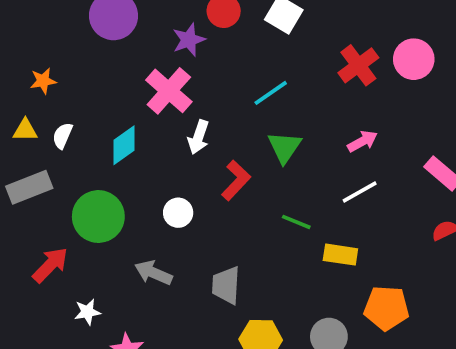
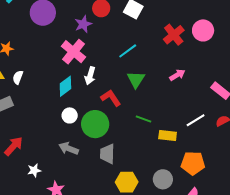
cyan diamond: (124, 145) -> (65, 86), moved
red L-shape: (236, 180) -> (111, 98), turned -75
white line: (360, 192) -> (196, 120), moved
white circle: (178, 213) -> (70, 115), moved
green circle: (98, 217) -> (95, 124), moved

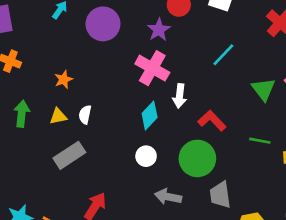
green triangle: (136, 79) -> (264, 89), moved
white circle: (70, 115) -> (146, 156), moved

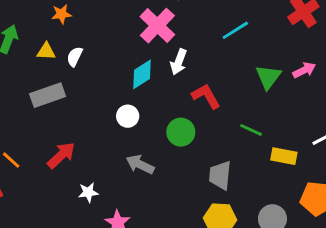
green circle: (197, 158) -> (181, 132), size x0.7
gray trapezoid: (220, 195) -> (220, 175), moved

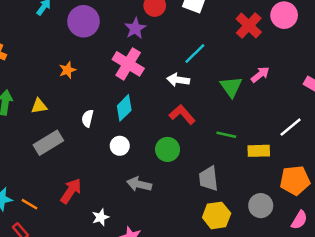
orange star: (61, 14) -> (67, 70), moved
white semicircle: (75, 57) -> (88, 118), moved
white arrow: (179, 62) -> (178, 80), moved, turned 90

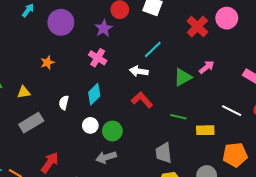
pink cross: (128, 64) -> (98, 58), size x0.7
green triangle: (231, 87) -> (183, 77), turned 36
white line: (291, 127) -> (232, 111), turned 66
green circle: (168, 149) -> (112, 131), moved
gray arrow: (139, 184) -> (106, 157), turned -30

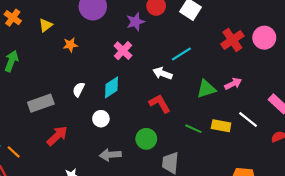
yellow triangle: (24, 92) -> (46, 25), moved, turned -40
white line: (232, 111) -> (248, 120), moved
yellow rectangle: (205, 130) -> (221, 126), moved
green circle: (112, 131) -> (146, 139), moved
red arrow: (50, 163) -> (57, 136), moved

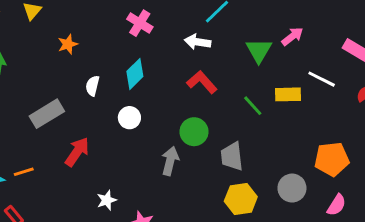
orange star: (70, 45) -> (68, 44), moved
green triangle: (206, 89) -> (259, 50), turned -30
green line: (193, 129) -> (253, 106), turned 35
orange line: (14, 152) -> (24, 172), moved, turned -48
gray arrow: (110, 155) -> (170, 161), moved, turned 120

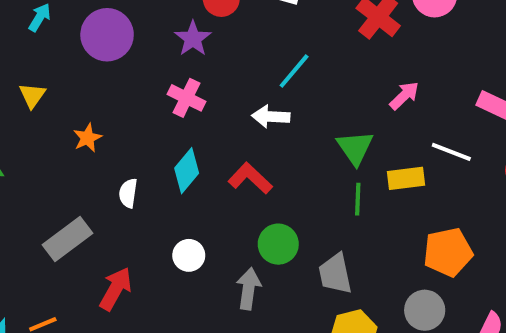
green triangle: (259, 50) -> (355, 148), moved
red L-shape: (202, 82) -> (250, 178), moved
green line: (253, 106) -> (358, 199), turned 50
white circle: (129, 118) -> (189, 255), moved
orange pentagon: (332, 159) -> (448, 252), moved

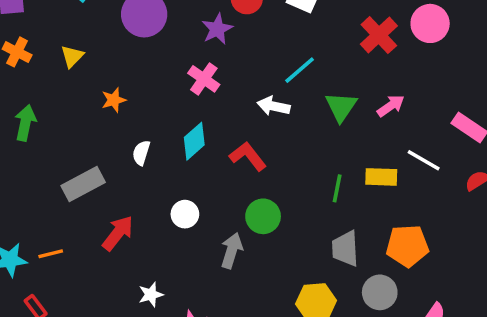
green triangle: (355, 148) -> (341, 107), moved
gray trapezoid: (335, 274) -> (345, 249), moved

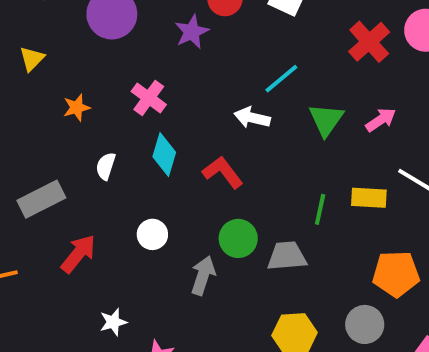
pink cross: (204, 79) -> (149, 98), moved
cyan diamond: (194, 141) -> (164, 155), turned -33
gray trapezoid: (345, 249) -> (287, 256), moved, turned 87

